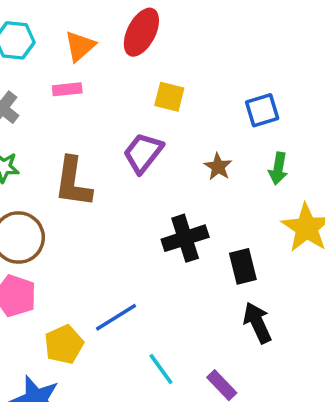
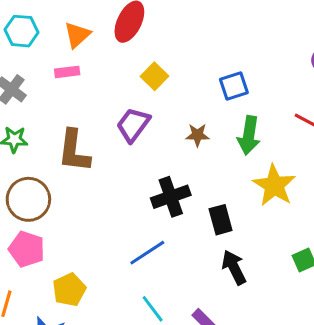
yellow square: (169, 97) -> (154, 76), turned 32
brown star: (218, 167) -> (197, 135), turned -30
green arrow: (278, 168) -> (249, 135), size x1.4
blue line: (116, 317) -> (147, 253), moved

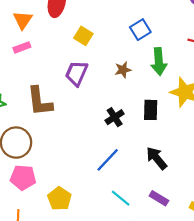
black cross: (171, 197) -> (115, 117), size x0.7
black rectangle: (221, 220) -> (151, 110), moved, turned 30
black arrow: (234, 267) -> (157, 158), moved

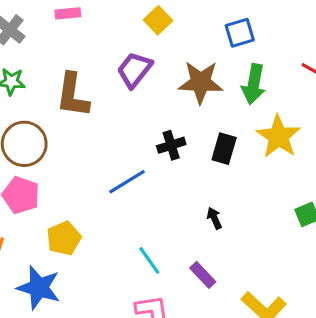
brown star: (123, 70) -> (201, 82), size x1.8
black arrow: (157, 158) -> (214, 218), size x0.6
blue line: (108, 160) -> (127, 182), moved

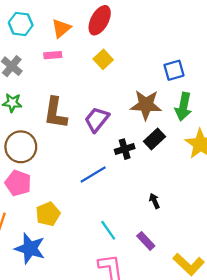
yellow square: (158, 20) -> (103, 59), moved
purple trapezoid: (134, 70) -> (97, 120), moved
black rectangle: (224, 149) -> (154, 139), moved, turned 30

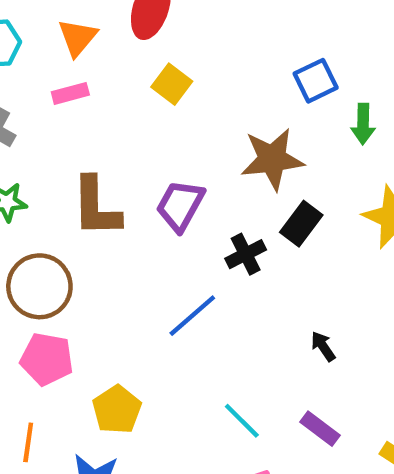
green arrow: (183, 107) -> (363, 124), moved, size x0.7

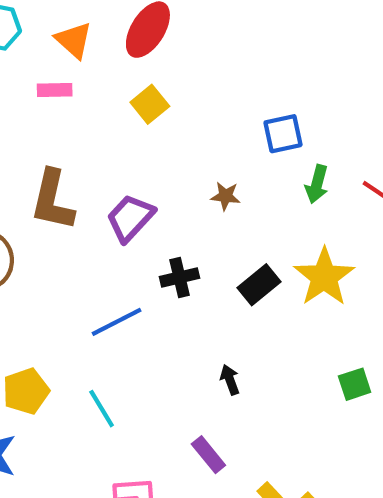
orange triangle: (77, 37) -> (74, 40), turned -42
brown star: (272, 159) -> (225, 196), size x0.5
black rectangle: (301, 224) -> (259, 285), moved
cyan line: (242, 421) -> (102, 409), moved

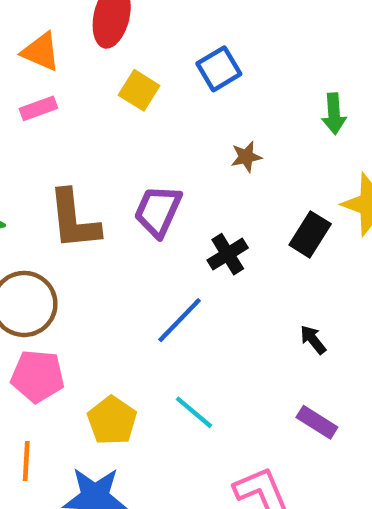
blue square: (283, 134) -> (219, 69), moved

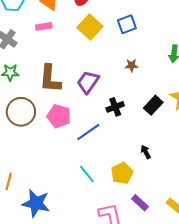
yellow square: (139, 90) -> (90, 27), size x1.4
pink pentagon: (38, 376) -> (59, 116), moved
yellow pentagon: (112, 421) -> (122, 173), moved
purple rectangle: (317, 422) -> (140, 203), moved

